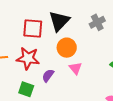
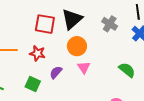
gray cross: (97, 22) -> (110, 24), turned -35
red star: (28, 58) -> (37, 53), size x0.7

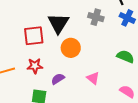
pink triangle: (84, 67) -> (93, 78), moved
purple semicircle: (56, 72) -> (58, 79), turned 32

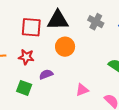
black triangle: (58, 23) -> (58, 20), turned 45
pink triangle: (93, 78) -> (82, 90), moved, turned 48

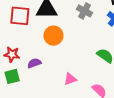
red star: (26, 57) -> (12, 54), moved
green square: (24, 88) -> (12, 76), turned -35

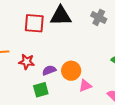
orange circle: (53, 36) -> (71, 71), moved
green square: (12, 76) -> (41, 90), moved

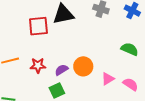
pink triangle: (85, 86) -> (108, 79), moved

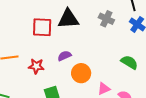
purple semicircle: (61, 70) -> (64, 56), moved

